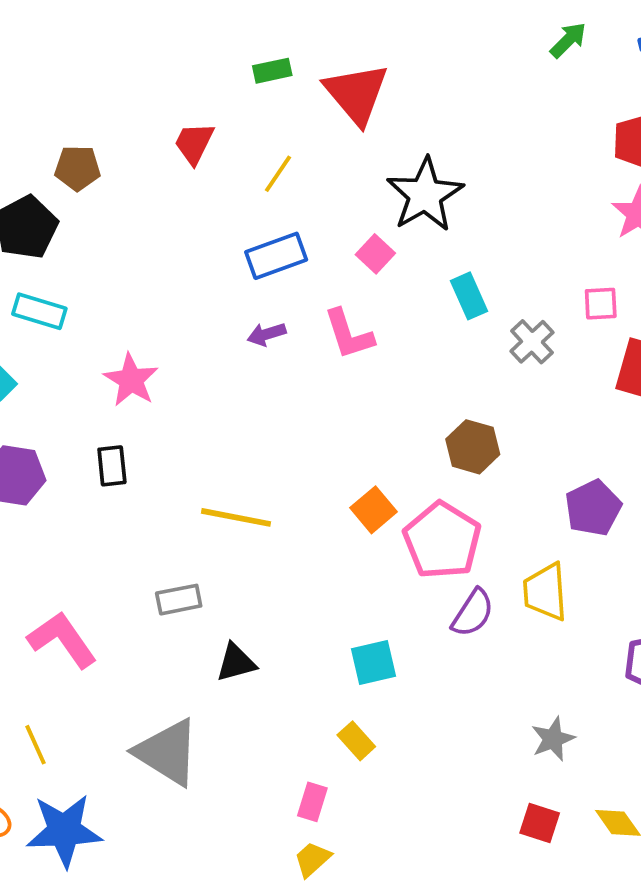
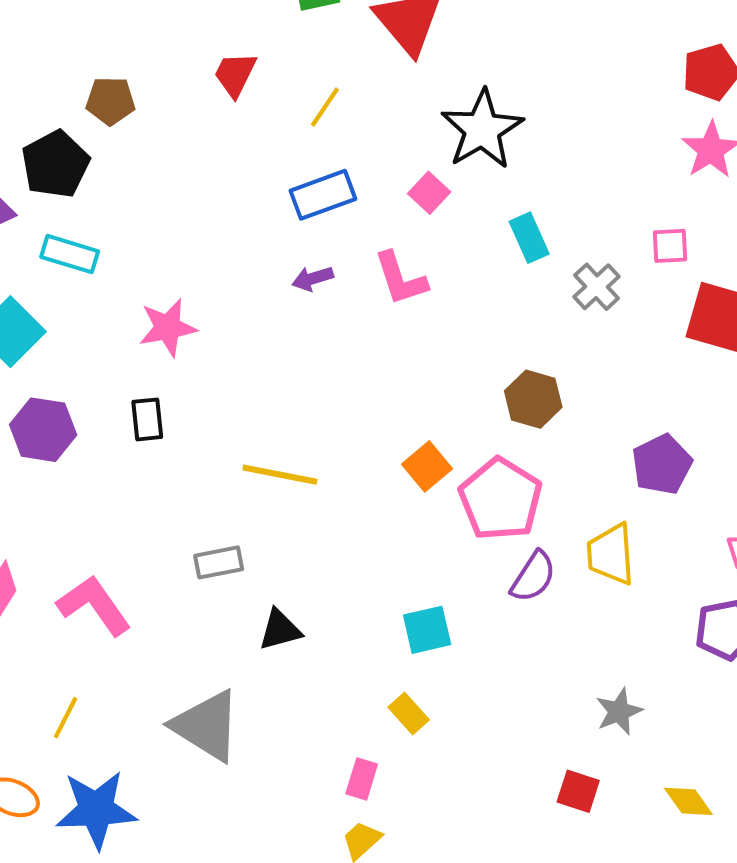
pink star: (131, 380) -> (168, 328), turned 30
yellow line: (36, 745) -> (66, 718), turned 51
red square: (540, 823) -> (578, 791), moved

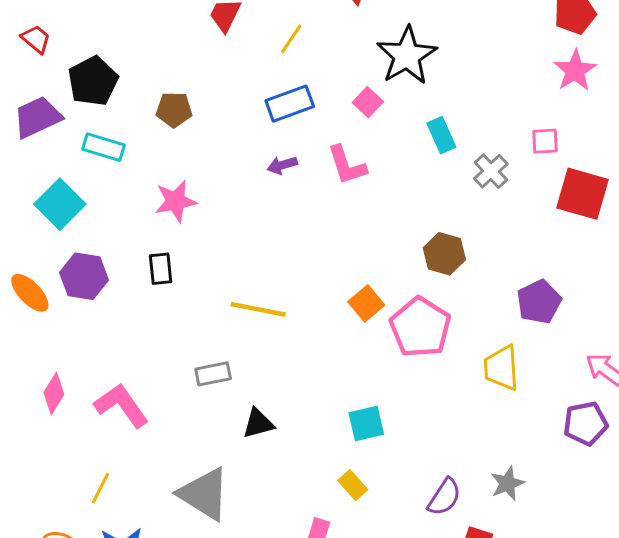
brown pentagon: (110, 101) -> (174, 110), moved
purple semicircle: (533, 577) -> (444, 497), moved

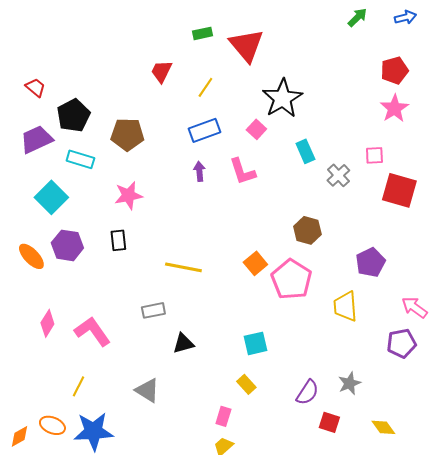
brown pentagon: (174, 110) -> (127, 134), size x1.4
purple arrow: (282, 165) -> (199, 171), turned 102
gray triangle: (204, 494) -> (147, 390), size x0.7

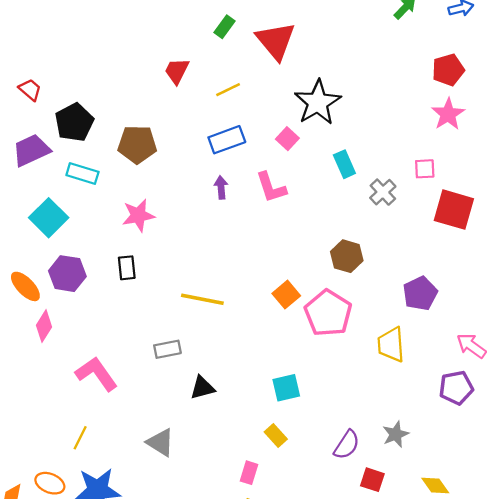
green rectangle: (202, 33) -> (225, 27), turned -42
yellow line: (205, 87) -> (228, 90), turned 30
pink diamond: (47, 323) -> (44, 326), moved

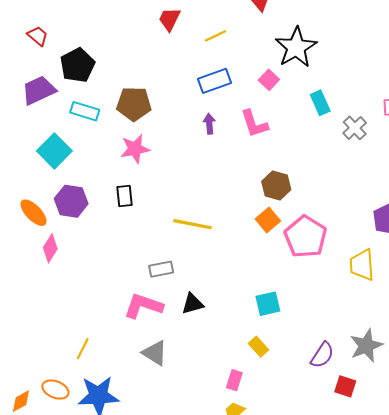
brown pentagon: (137, 144) -> (134, 104), moved
brown hexagon: (347, 256) -> (276, 185), moved
pink L-shape: (96, 374) -> (143, 306), moved, turned -36
gray star: (396, 434) -> (366, 346), size x1.4

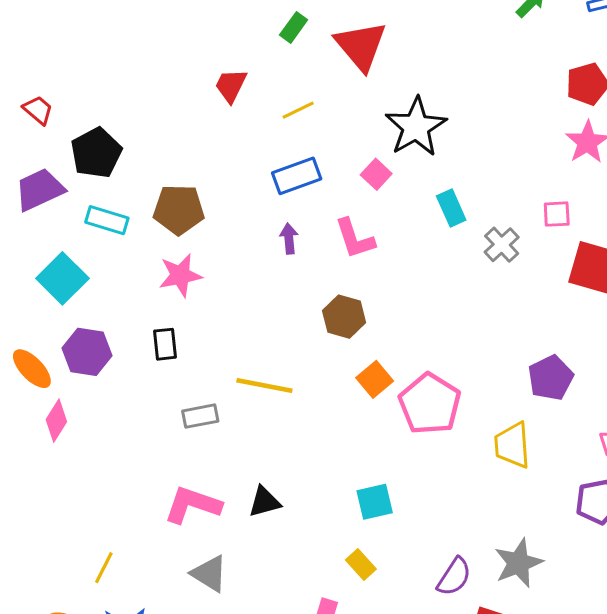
brown hexagon: (276, 185) -> (344, 317), moved
gray rectangle: (161, 269) -> (200, 416), moved

